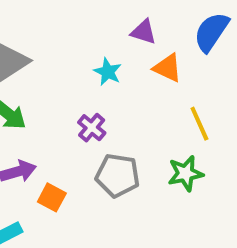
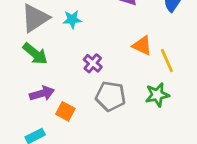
orange triangle: (167, 68) -> (142, 45), moved
cyan star: (108, 72) -> (72, 19), moved, turned -30

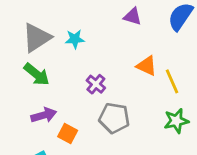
green star: (157, 95) -> (176, 121), moved

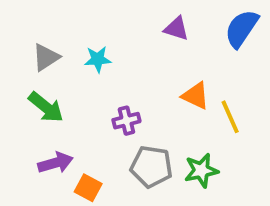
gray triangle: (37, 38) -> (46, 57), size x0.7
purple cross: (96, 84) -> (126, 121), turned 36
green star: (176, 121) -> (201, 170), moved

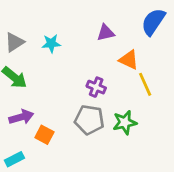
purple triangle: (176, 29) -> (106, 33), moved, turned -30
orange triangle: (196, 96) -> (129, 60), moved
purple cross: (126, 121) -> (96, 87), moved, turned 36

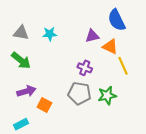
blue semicircle: (153, 22) -> (117, 20), moved, turned -60
purple triangle: (106, 33) -> (92, 36), moved
gray triangle: (14, 42) -> (21, 33), turned 42

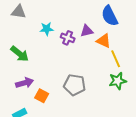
gray triangle: (21, 33) -> (19, 12), moved
purple cross: (85, 68) -> (68, 38), moved
green star: (107, 95) -> (118, 81), moved

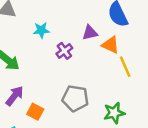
purple cross: (68, 38) -> (64, 51), moved, turned 32
green star: (118, 81) -> (114, 113), moved
purple arrow: (25, 83) -> (15, 96), turned -36

